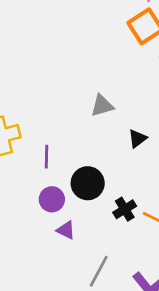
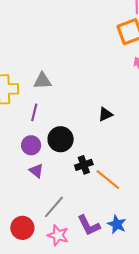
gray triangle: (102, 106) -> (42, 81), moved

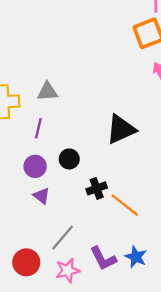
black triangle: (105, 114) -> (121, 129), size x1.8
black circle: (61, 139) -> (69, 159), size x0.7
pink star: (58, 235) -> (68, 270), turned -30

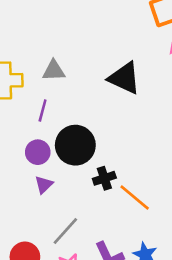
black triangle: (121, 129) -> (124, 78), moved, turned 48
black circle: (69, 159) -> (75, 145), size x1.8
purple triangle: (42, 196) -> (44, 185), turned 36

